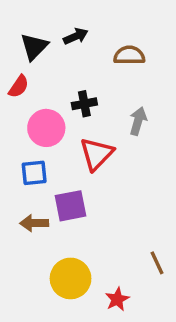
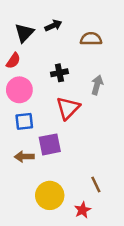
pink circle: (46, 128) -> (19, 90), moved
brown line: (157, 263) -> (96, 185), moved

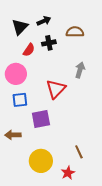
red semicircle: (13, 61) -> (29, 50), moved
black cross: (59, 73) -> (49, 43), moved
brown arrow: (24, 157) -> (13, 135), moved

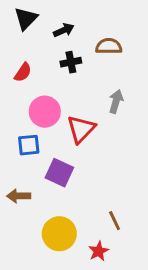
black triangle: (20, 27) -> (26, 19), moved
red semicircle: (29, 50) -> (23, 72), moved
pink circle: (16, 74) -> (45, 112), moved
purple square: (41, 119) -> (59, 173), turned 36

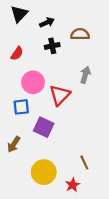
brown arrow: (19, 196) -> (14, 144), turned -56

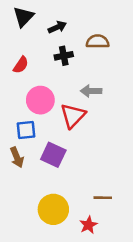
gray arrow: (85, 75) -> (91, 91), moved, turned -105
brown arrow: (14, 144) -> (17, 157), moved, turned -56
brown line: (84, 162) -> (103, 198), turned -64

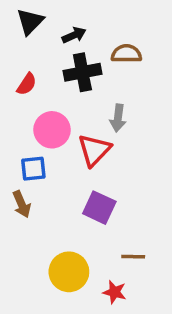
black cross: (64, 56) -> (82, 72), size x1.5
gray arrow: (91, 91) -> (118, 118), turned -84
purple square: (53, 155) -> (99, 208), moved
red star: (88, 225) -> (115, 292), turned -30

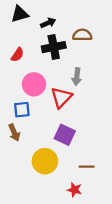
black triangle: (30, 22) -> (20, 14), turned 30
yellow circle: (69, 272) -> (45, 161), moved

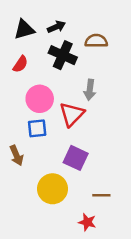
black triangle: (20, 14) -> (24, 29), moved
black cross: (54, 47) -> (63, 55), turned 35
blue square: (22, 110) -> (37, 128), moved

